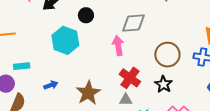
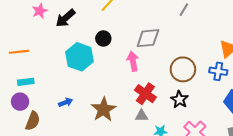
black circle: (86, 15) -> (103, 39), moved
cyan rectangle: (22, 66) -> (26, 82), moved

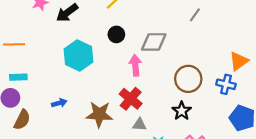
black circle: (103, 39) -> (116, 34), moved
red cross: (145, 94) -> (131, 99), moved
brown star: (104, 110) -> (99, 114), turned 30

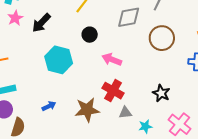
gray diamond: (154, 42) -> (129, 17), moved
pink arrow: (135, 65) -> (112, 59), turned -54
brown circle: (188, 79) -> (162, 38), moved

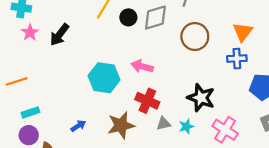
black circle: (90, 35) -> (128, 17), moved
cyan hexagon: (59, 60) -> (104, 78), moved
black star: (161, 93) -> (201, 98), size x1.4
cyan star: (145, 126) -> (186, 126), moved

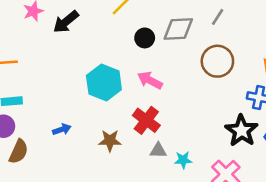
black circle: (128, 17) -> (145, 38), moved
black star: (201, 98) -> (241, 131), moved
brown star: (121, 125) -> (110, 141), size x0.7

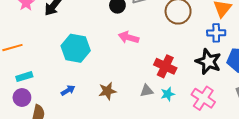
cyan hexagon: (104, 82) -> (76, 48), moved
red cross: (146, 120) -> (165, 66), moved

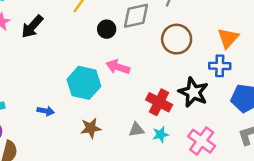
cyan hexagon: (76, 48) -> (84, 83), moved
black star: (208, 62) -> (193, 92), moved
blue arrow: (68, 90) -> (46, 111), moved, turned 40

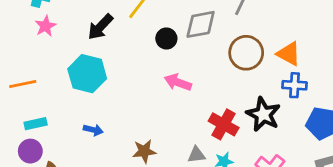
black arrow: (32, 26) -> (100, 27), moved
orange triangle: (228, 38) -> (289, 54), moved, turned -45
cyan hexagon: (84, 83) -> (87, 74), moved

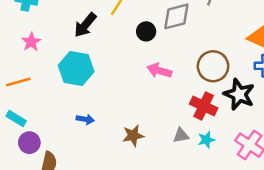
pink star: (45, 26) -> (31, 42), moved
brown circle: (246, 53) -> (213, 66), moved
cyan rectangle: (36, 124) -> (16, 119), moved, turned 48

